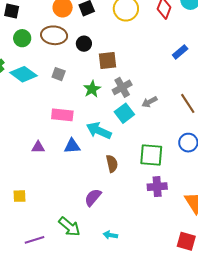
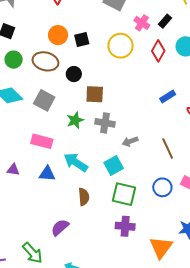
gray square: (59, 74) -> (44, 100), size x1.5
gray cross: (122, 87) -> (105, 123), turned 30
cyan square: (124, 113) -> (114, 165), moved

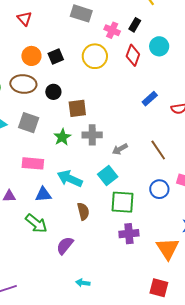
green arrow: (32, 253) -> (36, 223), moved

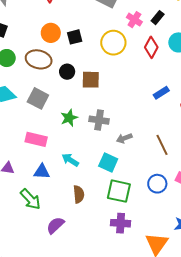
brown square: (77, 108) -> (91, 80), moved
cyan square: (108, 176) -> (108, 163), turned -36
cyan arrow: (70, 179) -> (70, 160), size x0.7

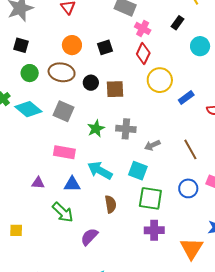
pink cross: (134, 20) -> (143, 28), moved
black square: (75, 37) -> (105, 47), moved
yellow circle: (113, 43) -> (160, 80), moved
red diamond: (151, 47) -> (143, 53), moved
cyan arrow: (70, 160) -> (100, 170), size x1.4

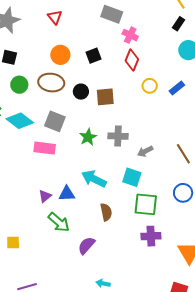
black rectangle: (177, 23) -> (179, 24), moved
yellow circle: (160, 80) -> (150, 86), size x0.6
blue rectangle: (186, 97) -> (177, 88), moved
pink rectangle: (64, 152) -> (45, 148), moved
purple triangle: (38, 183) -> (45, 196), moved, turned -40

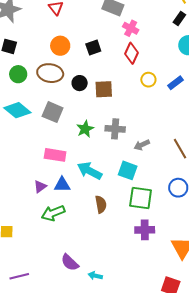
pink rectangle: (45, 148) -> (55, 155), moved
green arrow: (59, 222) -> (53, 213), turned 115
purple semicircle: (86, 246) -> (70, 263), moved, turned -90

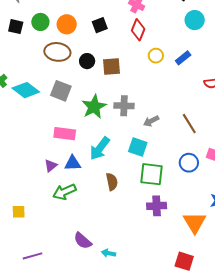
green circle: (18, 74) -> (40, 22), moved
green star: (85, 129) -> (94, 107), size x1.4
cyan arrow: (90, 171) -> (100, 148), turned -80

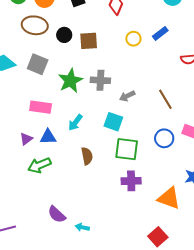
yellow circle: (156, 56) -> (133, 39), moved
cyan arrow: (100, 148) -> (75, 122), size x0.7
orange triangle: (195, 222) -> (169, 198), turned -40
red square: (184, 261) -> (158, 237), turned 30

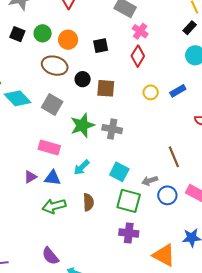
gray arrow: (127, 96) -> (150, 181), moved
green arrow: (39, 165) -> (54, 206), moved

